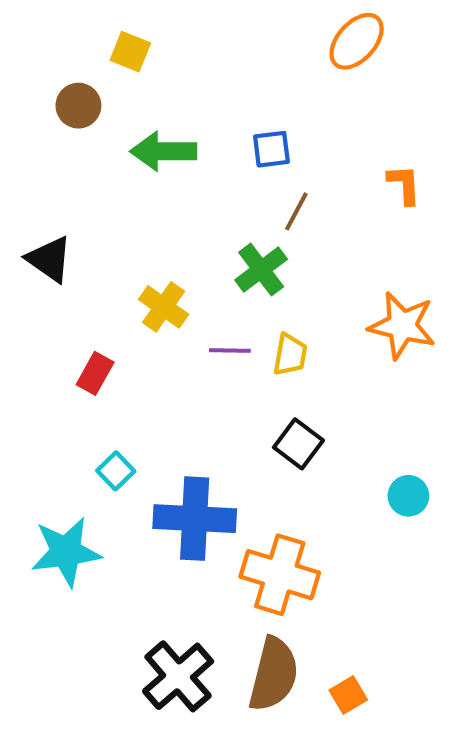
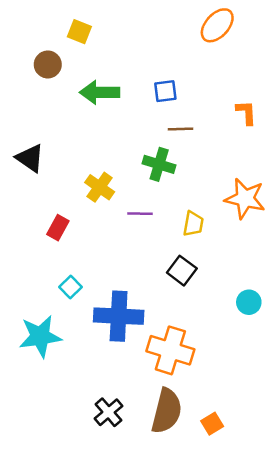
brown line: (296, 211) -> (181, 129), turned 60
green cross: (261, 270) -> (159, 164), turned -36
yellow trapezoid: (290, 355) -> (193, 224), moved
black cross: (178, 676) -> (108, 412), size x0.7

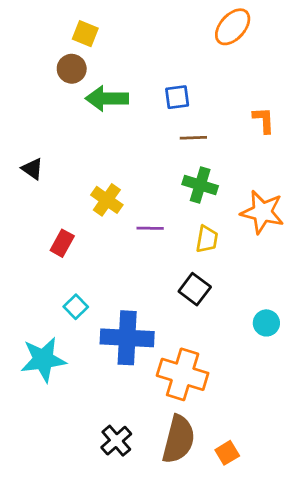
brown circle: (48, 64) -> (72, 69), moved
black triangle: (30, 158) -> (32, 169), size x0.7
green cross: (159, 164) -> (200, 185), moved

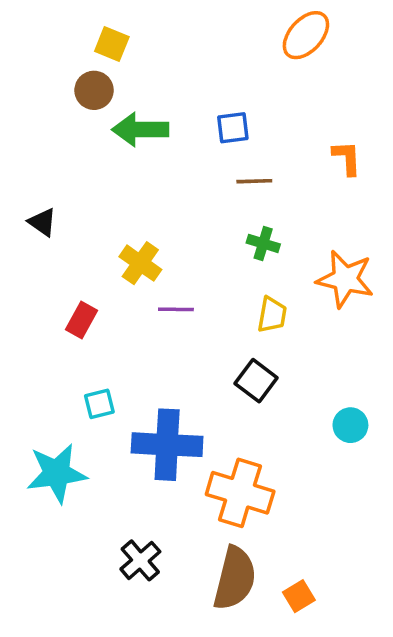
green cross: (200, 185) -> (263, 243), size x0.7
purple line: (150, 228) -> (176, 309), moved
cyan square: (76, 307) -> (99, 404), turned 30
black cross: (116, 441) -> (140, 560), moved

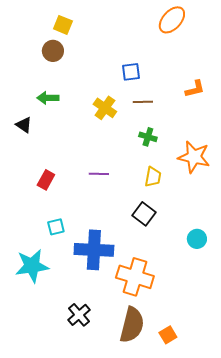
green arrow: (140, 130) -> (48, 98), moved, size x0.7
orange L-shape: (347, 158) -> (195, 89), turned 80
yellow cross: (140, 263) -> (105, 108), moved

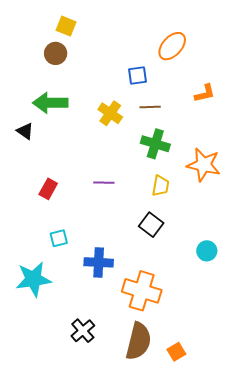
orange ellipse: (172, 20) -> (172, 46), moved
green arrow: (48, 98) -> (50, 103), size x1.5
green cross: (148, 137) -> (155, 144), size x1.5
blue cross: (94, 250) -> (99, 262), size x0.7

